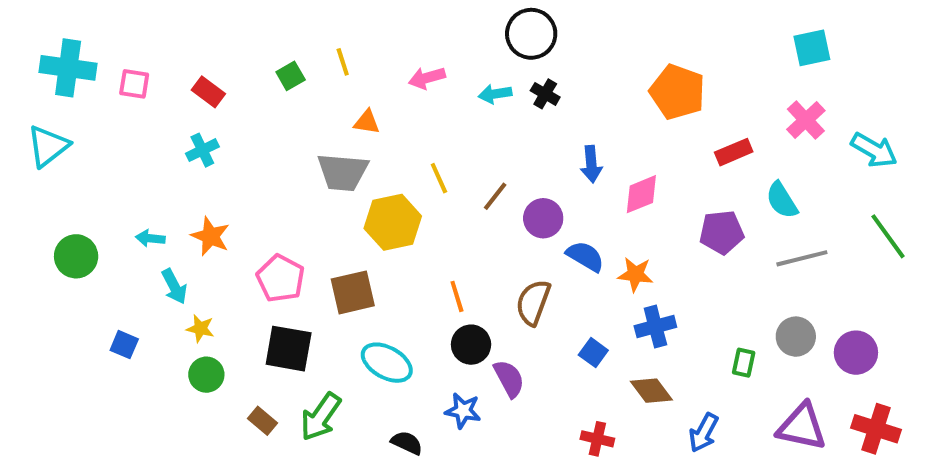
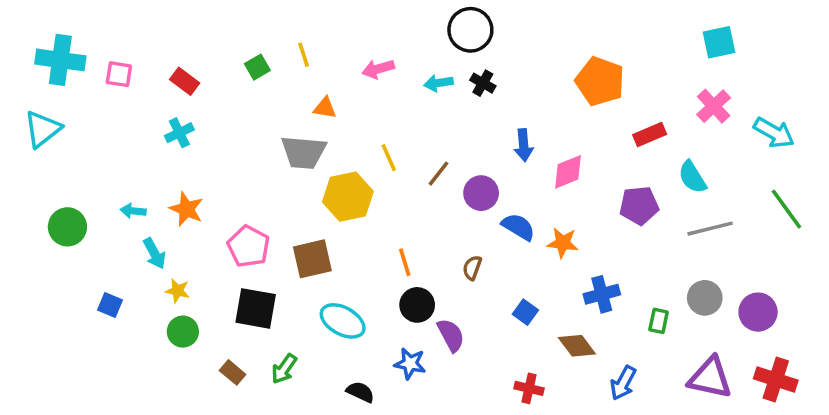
brown semicircle: (533, 302) -> (472, 268), size x0.6
blue cross: (655, 327) -> (602, 294), moved
green arrow: (321, 417) -> (284, 369), size x0.7

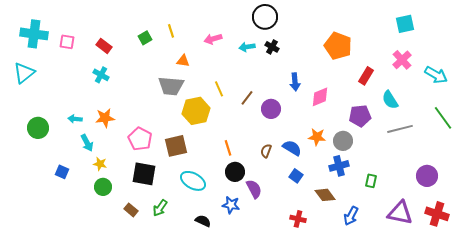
cyan cross: (179, 133) -> (101, 75), turned -35
red rectangle: (650, 135) -> (366, 76), turned -36
orange star: (186, 209) -> (105, 118), turned -30
blue semicircle: (518, 227) -> (292, 148), moved
gray circle: (705, 298) -> (343, 141), moved

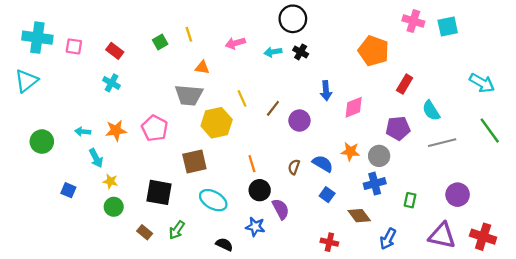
pink cross: (402, 60) -> (413, 21), moved, turned -30
pink pentagon: (140, 139) -> (155, 128), moved
purple circle: (427, 176) -> (458, 195), moved

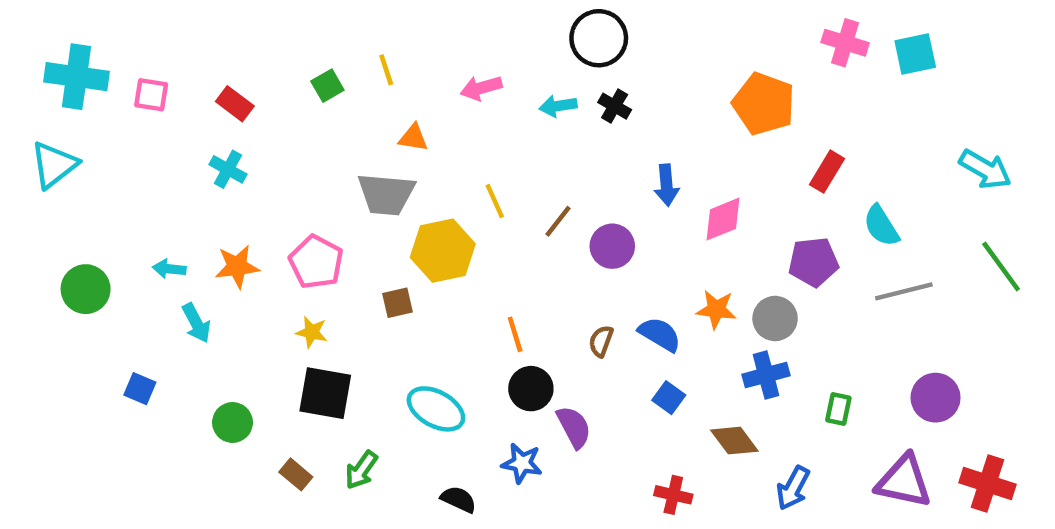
brown square: (194, 161) -> (398, 303), moved, size x0.6
yellow star: (110, 181) -> (312, 332), moved

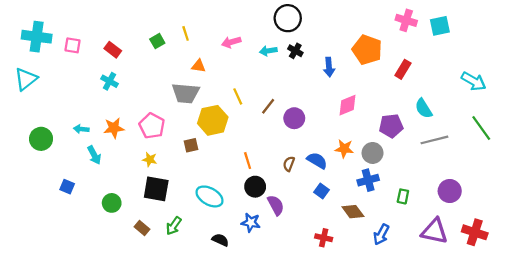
red rectangle: (827, 172) -> (403, 69), moved
blue arrow: (667, 185) -> (329, 67), moved

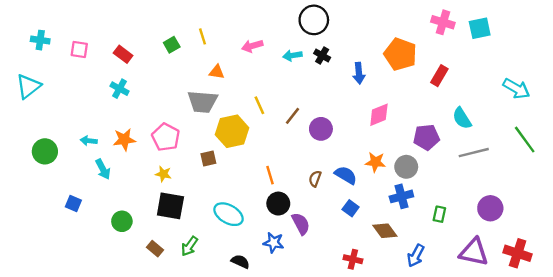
cyan cross: (37, 37) -> (40, 40), size x0.6

